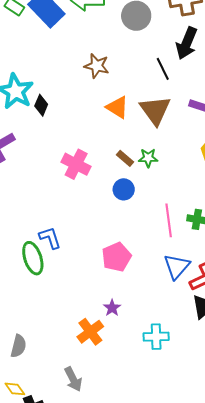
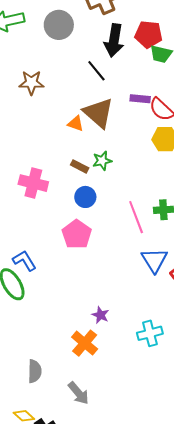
orange triangle: (117, 107) -> (76, 124), moved, size x0.7
pink pentagon: (116, 257) -> (77, 234), moved
gray semicircle: (18, 346) -> (35, 371), moved

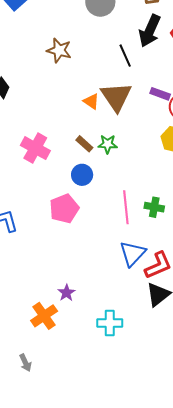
gray arrow: (79, 393) -> (25, 363), size x0.7

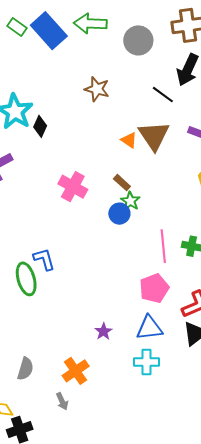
black line: (125, 56) -> (163, 95), turned -30
green star: (108, 144) -> (130, 201), moved, turned 30
pink pentagon: (64, 209) -> (154, 288), moved
blue triangle: (133, 254) -> (149, 328), moved, turned 40
orange cross: (44, 316) -> (76, 371), moved

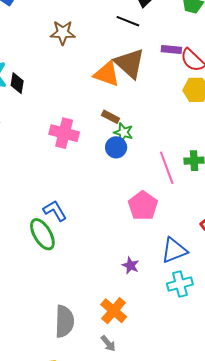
orange triangle: (129, 140) -> (107, 74), size x1.6
pink pentagon: (154, 288) -> (143, 206), moved
gray semicircle: (25, 369) -> (64, 321), size x1.4

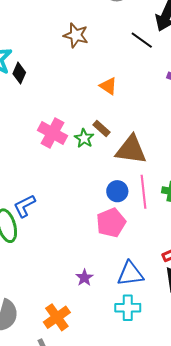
brown triangle: (130, 63) -> (131, 150), moved, turned -48
orange triangle: (107, 74) -> (108, 86), size x0.7
green star: (123, 132) -> (84, 138), moved
blue circle: (116, 147) -> (117, 191), moved
blue L-shape: (55, 211) -> (24, 206), turned -100

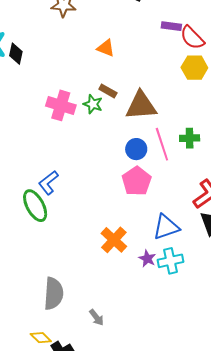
purple star: (84, 278) -> (147, 259), moved
orange cross: (57, 317) -> (114, 240), moved

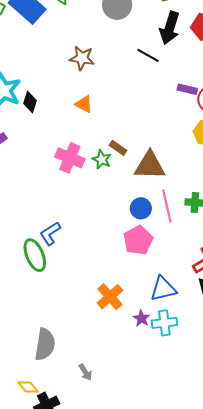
orange triangle: (106, 48) -> (84, 104), moved

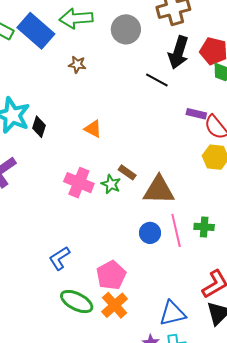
brown star: (82, 58) -> (77, 64), moved, size x0.7
pink pentagon: (138, 240) -> (111, 275), moved
green ellipse: (35, 255) -> (77, 302), moved, turned -40
orange cross: (110, 297) -> (115, 305), moved

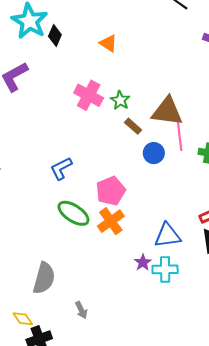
brown rectangle: (127, 172) -> (133, 126), moved
pink line: (176, 230) -> (179, 134), moved

